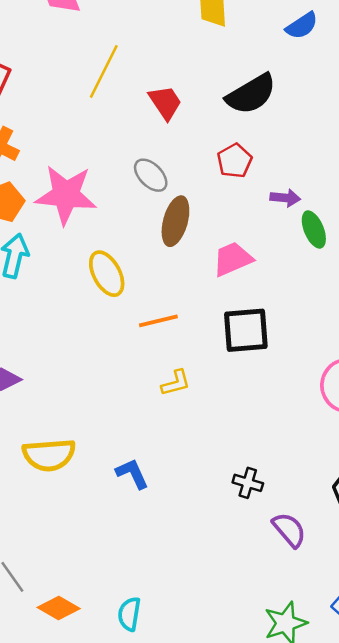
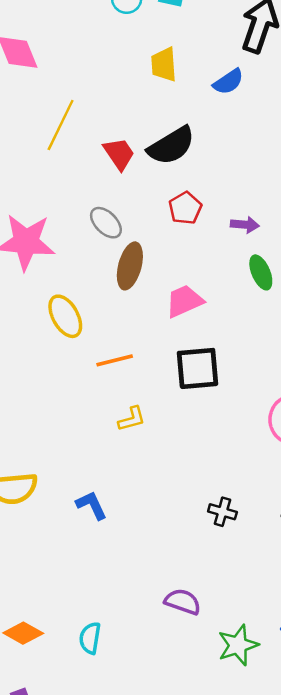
blue semicircle: (302, 26) -> (228, 82), moved
black semicircle: (251, 94) -> (171, 146), moved
purple arrow: (285, 198) -> (245, 225), moved
black cross: (248, 483) -> (222, 512), moved
purple semicircle: (289, 530) -> (183, 602), moved, turned -30

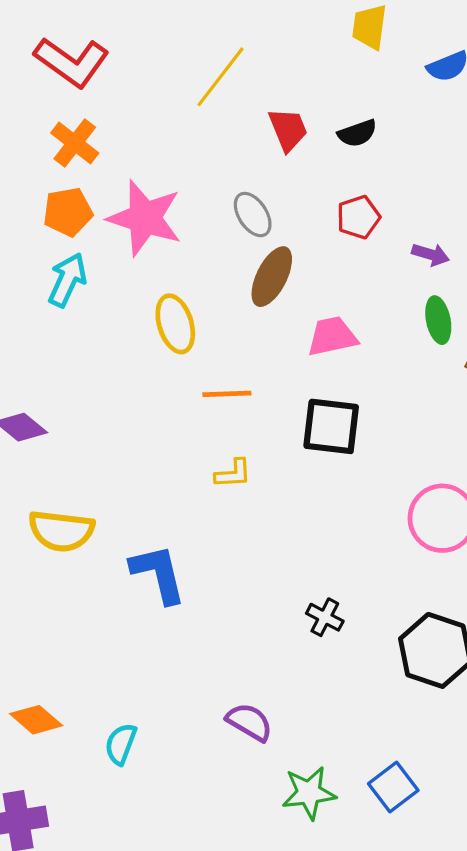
black semicircle: (171, 146) -> (357, 133), size x0.6
blue L-shape: (92, 505) -> (158, 574), size x1.5

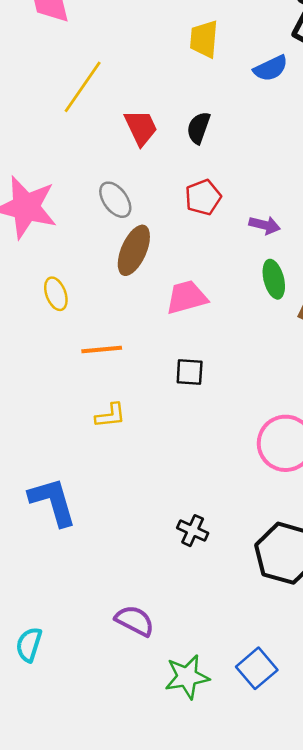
black semicircle: (357, 133) -> (198, 128), turned 132
yellow ellipse: (175, 324) -> (56, 294), size x0.7
black square: (331, 426) -> (190, 372), size x0.6

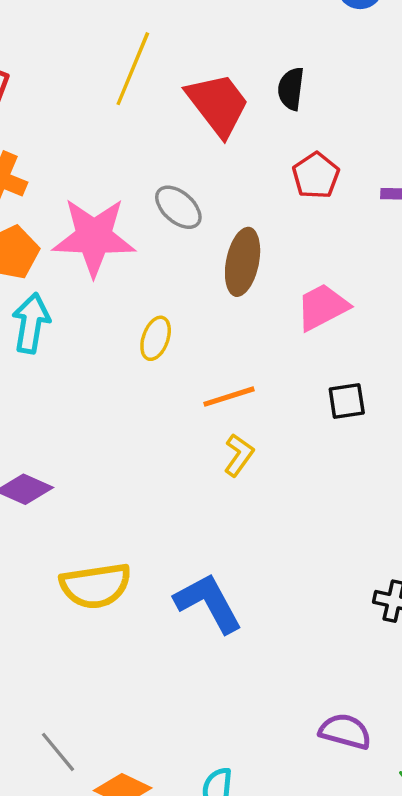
red trapezoid: (141, 128) -> (218, 104), size x1.4
gray ellipse: (115, 200) -> (178, 207), moved
yellow ellipse: (56, 294) -> (156, 338), turned 52
yellow L-shape: (110, 415) -> (239, 455), moved, turned -36

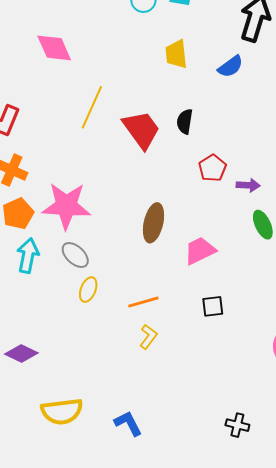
red pentagon: (316, 176) -> (212, 168), moved
gray ellipse: (178, 207) -> (75, 255), moved
yellow ellipse: (156, 338) -> (88, 290), moved
blue L-shape: (208, 603) -> (128, 423), size x0.7

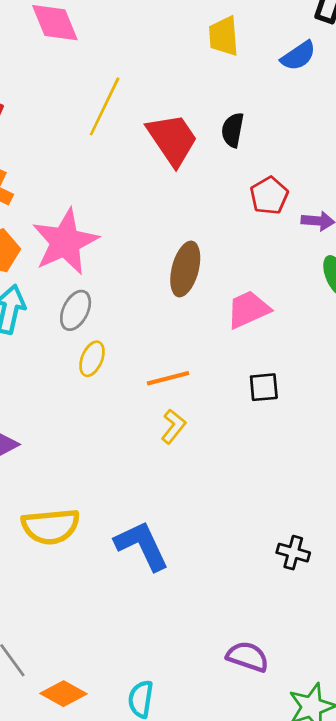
pink star: (66, 206) -> (65, 242), turned -30
gray ellipse: (75, 255) -> (76, 310), turned 72
blue L-shape: (128, 423) -> (142, 546), size x1.4

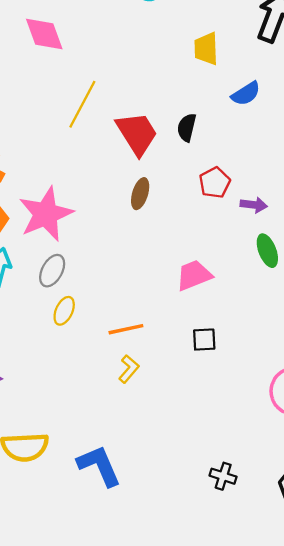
yellow trapezoid: (224, 36) -> (206, 49), moved
blue semicircle: (298, 56) -> (246, 94), moved
brown ellipse: (185, 269) -> (140, 194), moved, size x0.7

